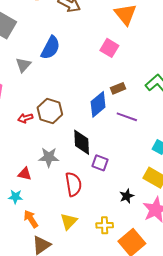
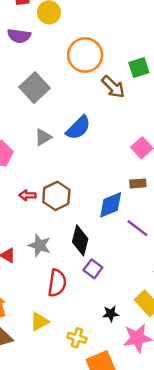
brown rectangle: (118, 88) -> (138, 183), moved

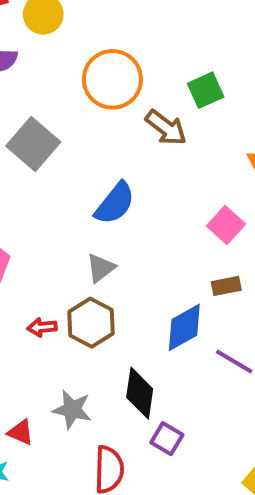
gray triangle: (43, 137) -> (101, 268), moved

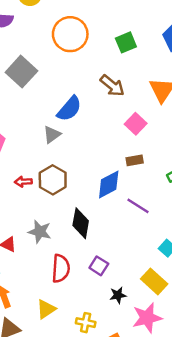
brown arrow: (166, 128) -> (112, 86), moved
gray triangle: (101, 268) -> (52, 135), moved
purple square: (167, 439) -> (99, 266), moved

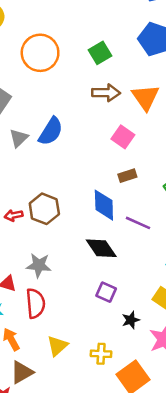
brown arrow: (112, 86) -> (106, 93), moved, turned -30
gray triangle: (52, 135) -> (19, 138), moved
blue diamond: (109, 185) -> (104, 205), turned -56
black diamond: (81, 223) -> (101, 248), moved, turned -36
red semicircle: (61, 268) -> (35, 303), moved

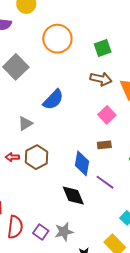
gray triangle: (19, 138) -> (25, 123), moved
gray star: (39, 265) -> (64, 232), moved, turned -30
purple square: (106, 292) -> (41, 232), moved

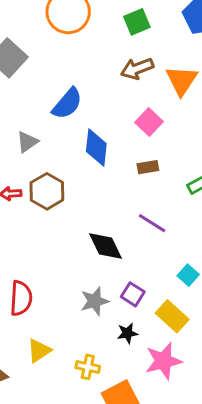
brown arrow: (101, 79) -> (137, 69), turned 150
blue diamond: (82, 163) -> (96, 148), moved
purple square: (41, 232) -> (133, 294), moved

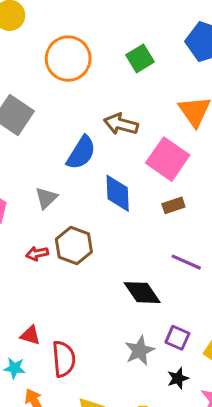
brown arrow: (137, 69) -> (121, 124), moved, turned 44
pink square: (149, 122) -> (168, 159), size x1.5

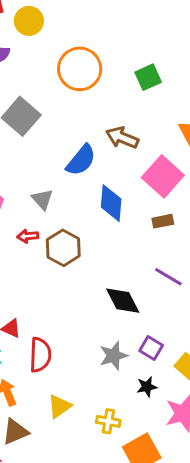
gray triangle: (46, 198) -> (42, 199), turned -35
red arrow: (37, 253) -> (28, 236), moved

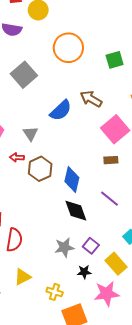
blue diamond: (111, 203) -> (72, 179), moved

